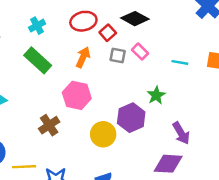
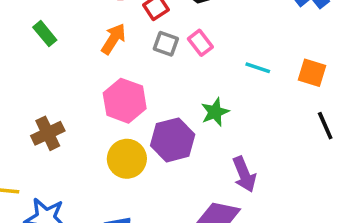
green rectangle: (38, 60) -> (45, 34), size x0.6
pink hexagon: (77, 95) -> (125, 101), moved

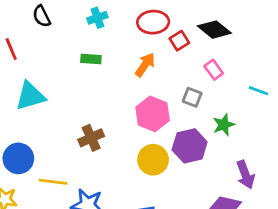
green rectangle: (45, 34) -> (91, 59), turned -48
gray square: (166, 44) -> (192, 97), moved

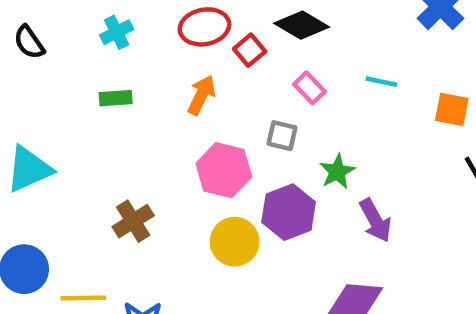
cyan line: (258, 91) -> (381, 82), moved
purple arrow: (245, 175) -> (375, 220), moved

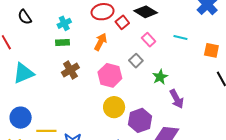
cyan cross: (117, 32) -> (64, 23), moved
gray square: (282, 136) -> (136, 61), turned 32
purple hexagon: (289, 212) -> (140, 120), moved
brown cross: (133, 221) -> (70, 70), moved

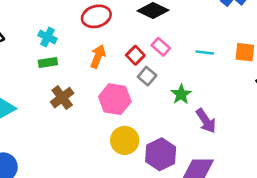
red square: (122, 22) -> (135, 55), moved
cyan cross: (64, 23) -> (48, 37), turned -32
cyan line: (180, 37) -> (205, 53), moved

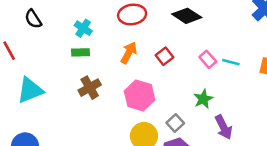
pink rectangle: (161, 47) -> (208, 59), moved
gray square: (147, 76) -> (175, 123), moved

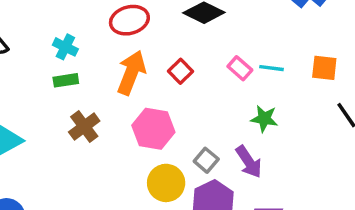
orange arrow: (129, 53) -> (131, 73), size x1.4
green star: (203, 99) -> (264, 119), moved, turned -30
purple arrow: (224, 127) -> (249, 162), moved

